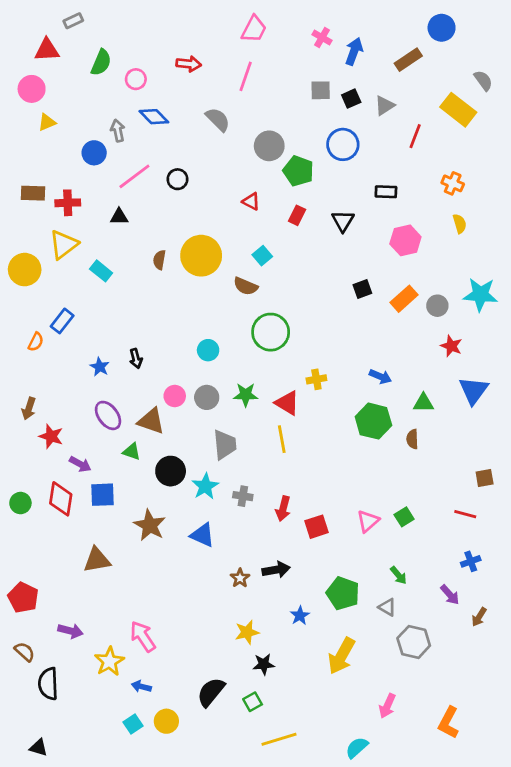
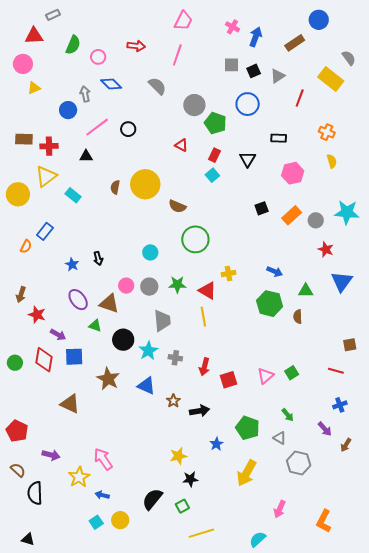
cyan square: (262, 256) -> (212, 175), moved
brown triangle: (97, 560) -> (70, 404), turned 35
brown star: (240, 578) -> (173, 401), moved

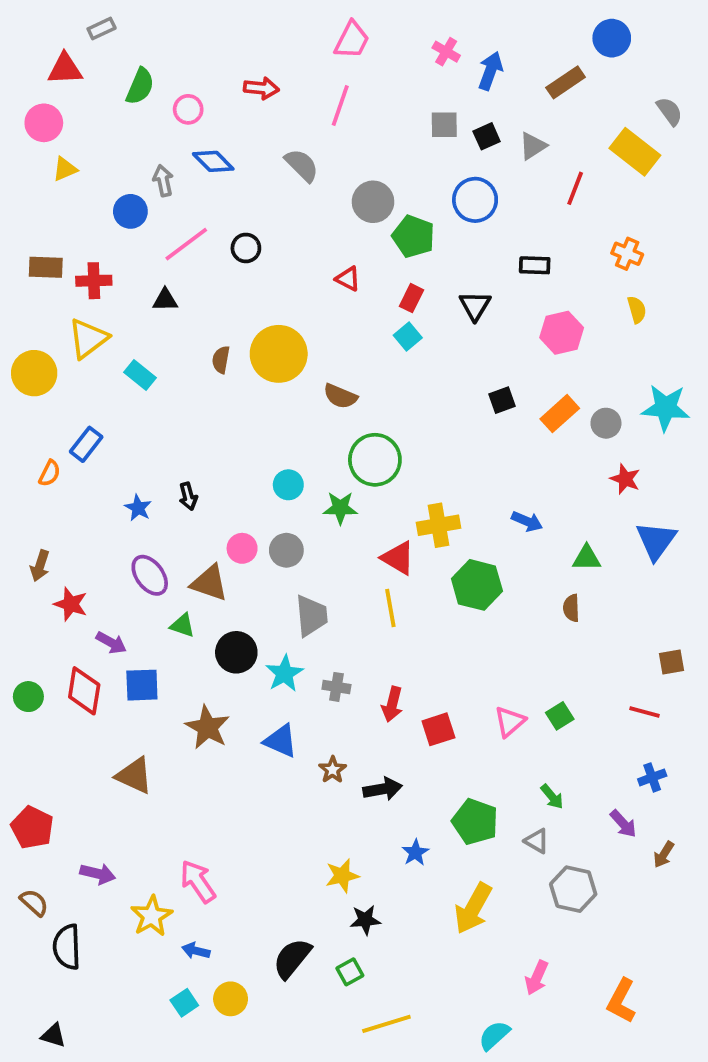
yellow cross: (228, 273) -> (438, 525), size x1.5
green star: (177, 285) -> (340, 508), moved
green hexagon: (270, 304) -> (477, 585), moved

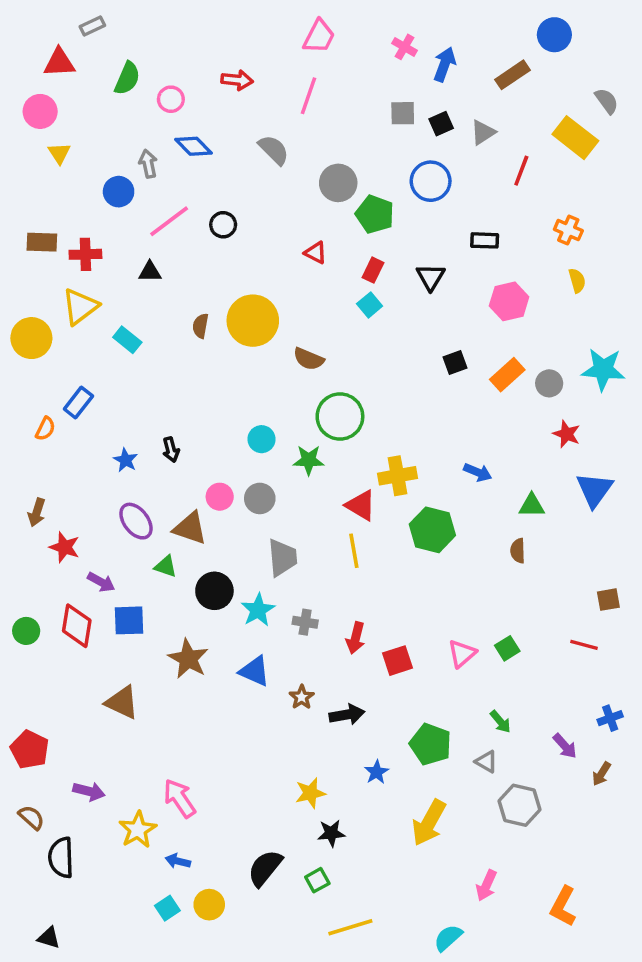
yellow triangle: (65, 169) -> (59, 153), turned -40
blue cross: (652, 777) -> (610, 718), moved

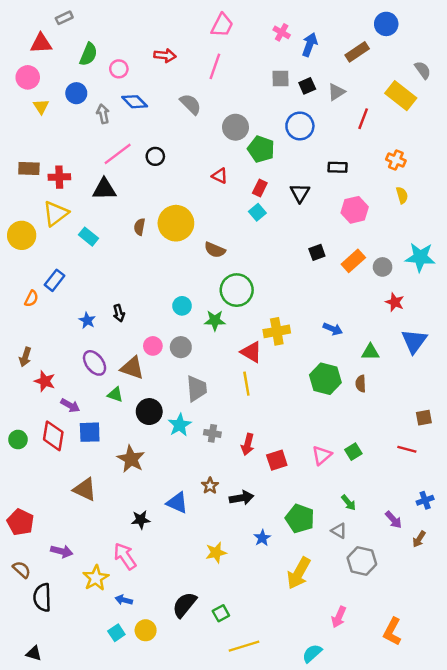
blue circle: (119, 192) -> (76, 93), moved
black triangle: (150, 272) -> (104, 189), size x1.5
green hexagon: (432, 530) -> (325, 379), moved
blue triangle: (255, 671) -> (177, 503), moved
black star: (331, 833) -> (141, 520), moved

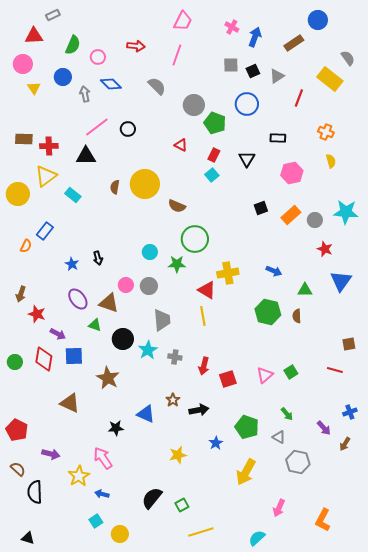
yellow circle: (146, 630) -> (120, 534), moved

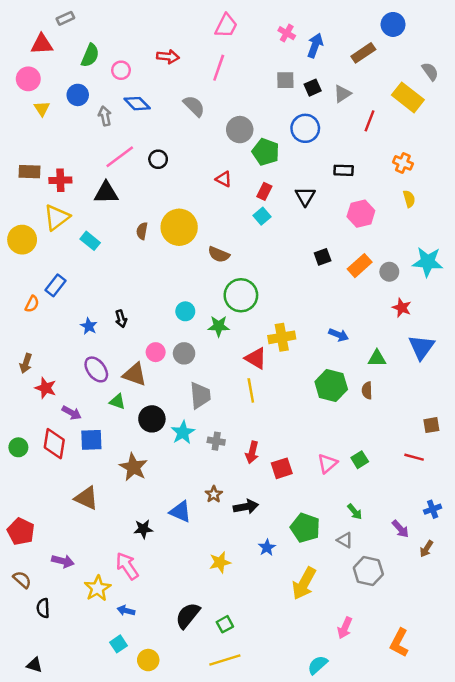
black semicircle: (35, 492) -> (43, 608), size x0.7
yellow line: (201, 532) -> (225, 660), moved

